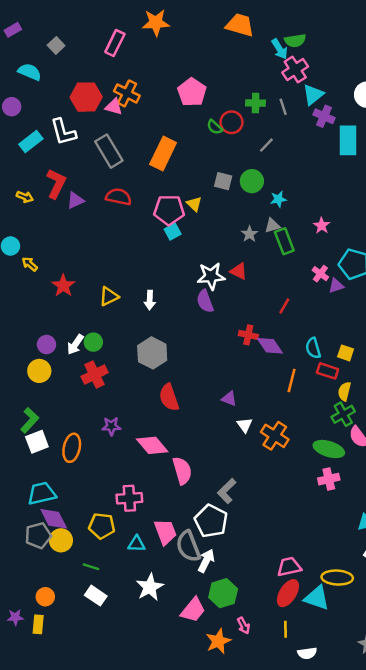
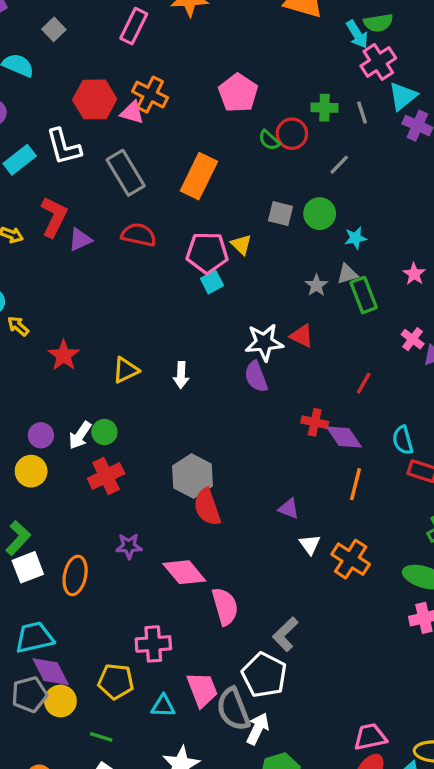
gray hexagon: (152, 353) -> (192, 476), moved
orange line: (292, 381) -> (355, 484), moved

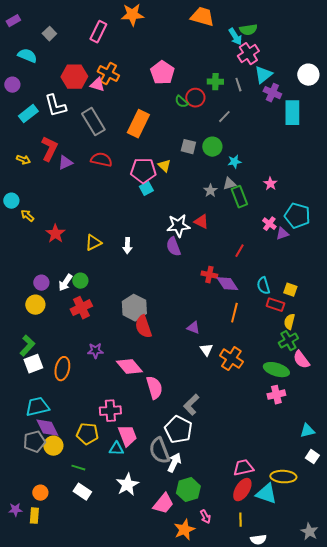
pink trapezoid: (202, 690) -> (127, 436), moved

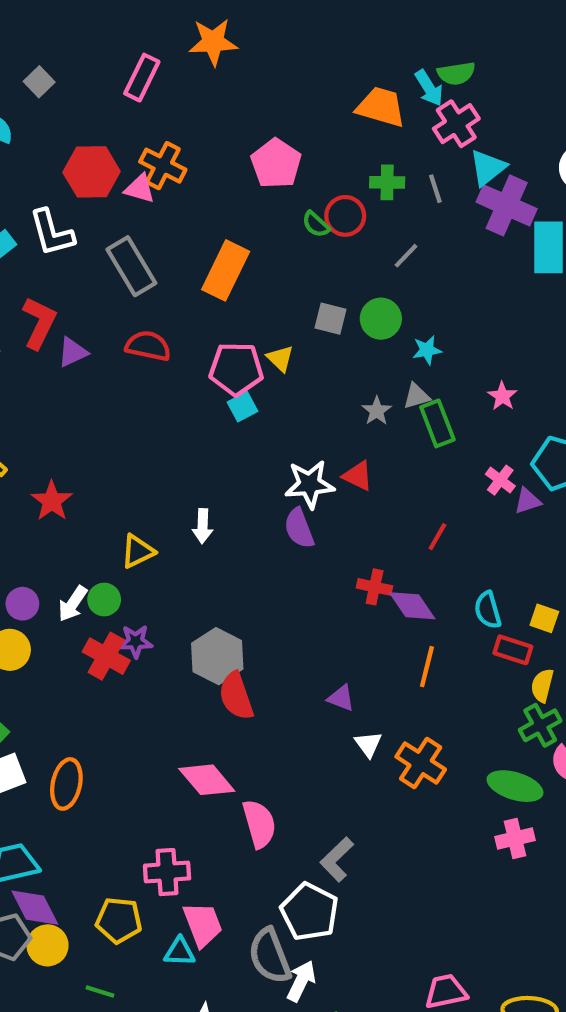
orange trapezoid: (202, 17) -> (381, 107), moved
purple cross: (272, 93) -> (507, 205), size x1.5
yellow triangle: (93, 243) -> (138, 551), moved
red cross: (81, 308) -> (106, 656), turned -35
purple star: (95, 351) -> (136, 641), moved

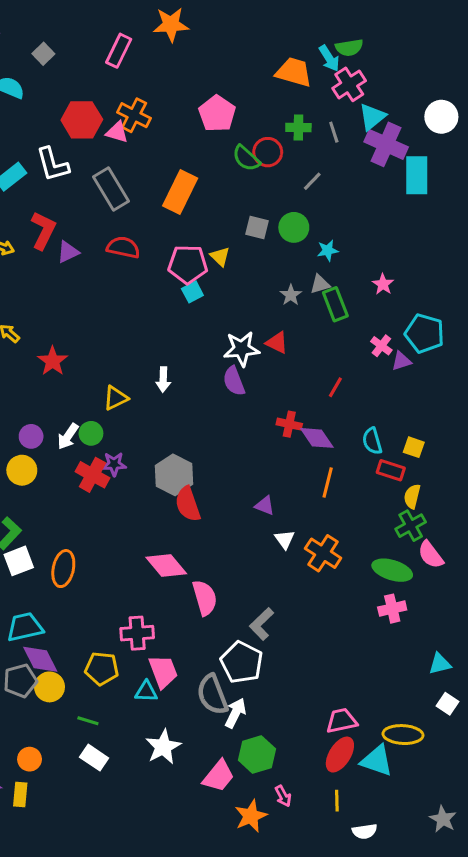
green semicircle: (316, 224) -> (246, 158), size x1.4

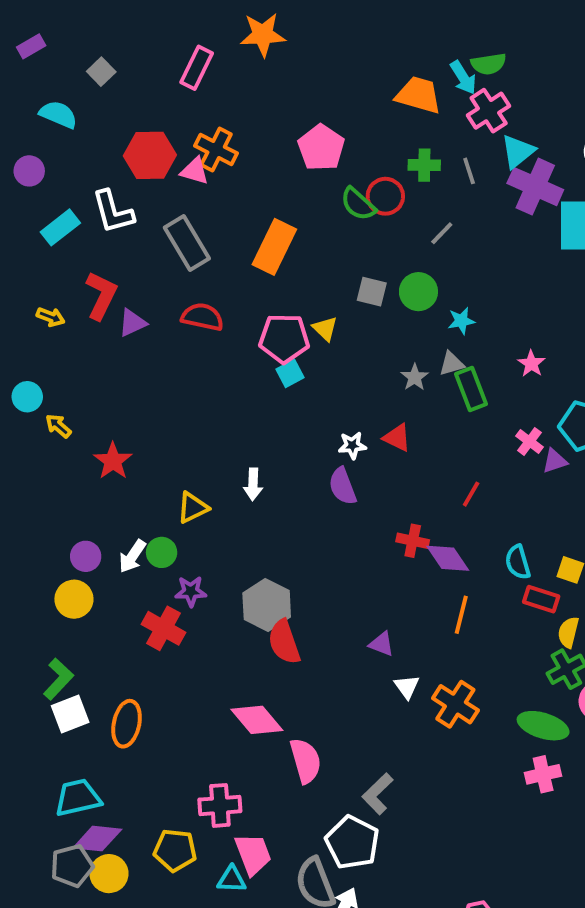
white star: (242, 349) -> (352, 445), size x0.6
red cross: (93, 475) -> (163, 628), moved
purple diamond: (40, 659) -> (97, 839), turned -57

